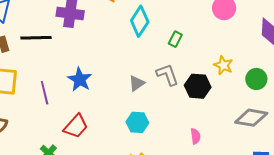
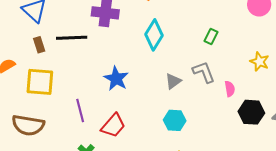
cyan diamond: (140, 21) -> (154, 35), moved
black hexagon: (198, 86) -> (251, 112), moved
purple line: (45, 93) -> (80, 110), moved
pink semicircle: (195, 136) -> (230, 89), moved

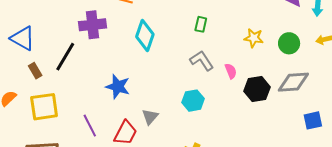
black line: (72, 38) -> (65, 57), turned -44
gray triangle: (173, 81) -> (150, 117), moved
cyan hexagon: (175, 120) -> (193, 101), moved

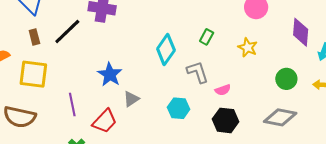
cyan diamond: (145, 35) -> (166, 49), moved
yellow star: (254, 38) -> (248, 47), moved
pink semicircle: (231, 71) -> (223, 90), turned 77
black hexagon: (257, 89) -> (225, 120), moved
gray triangle: (150, 117) -> (131, 99), moved

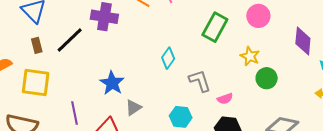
green rectangle: (207, 37) -> (215, 27), moved, size x1.8
cyan diamond: (166, 49) -> (168, 58), size x0.7
green circle: (286, 79) -> (267, 78), moved

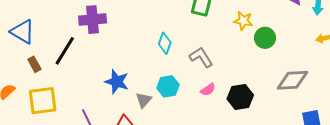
pink semicircle: (225, 99) -> (208, 90), moved
cyan hexagon: (181, 117) -> (168, 86), moved

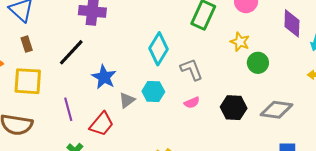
cyan diamond: (165, 43) -> (159, 49), size x1.5
black line: (65, 51) -> (71, 52), moved
black hexagon: (240, 97) -> (234, 108), moved

